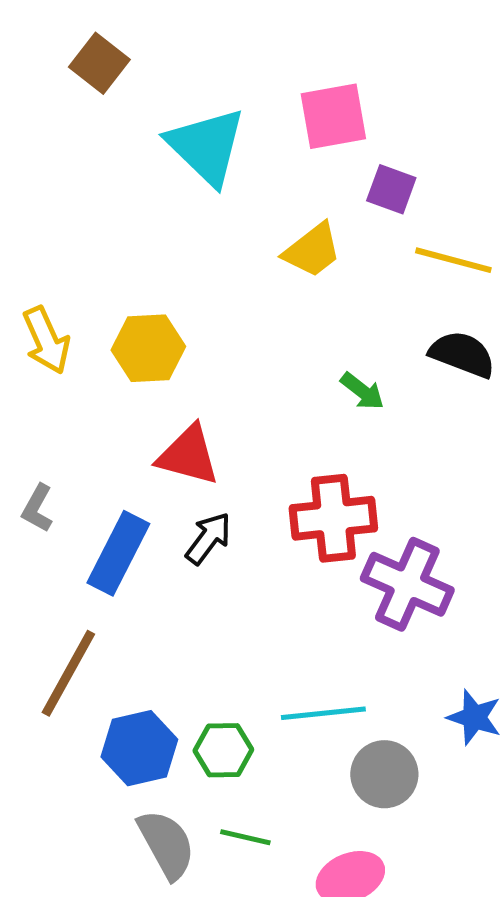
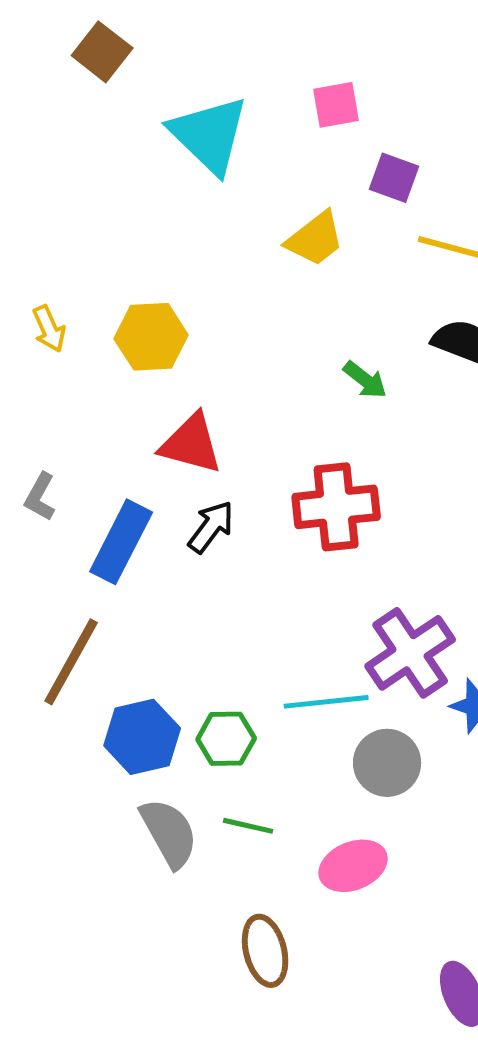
pink square: (333, 116) -> (336, 105), size x0.7
yellow arrow: (46, 340) -> (49, 329), size x0.7
purple cross: (407, 584) -> (410, 653), moved, turned 32

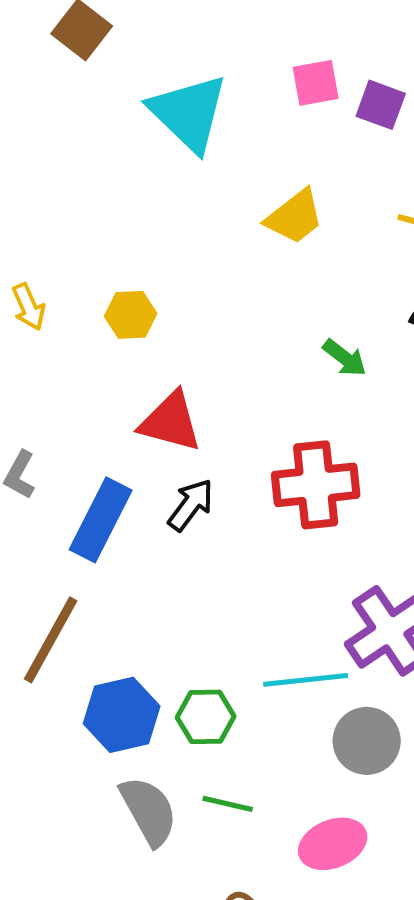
purple square: (394, 178) -> (381, 105), moved
yellow hexagon: (151, 337) -> (131, 315), size x0.7

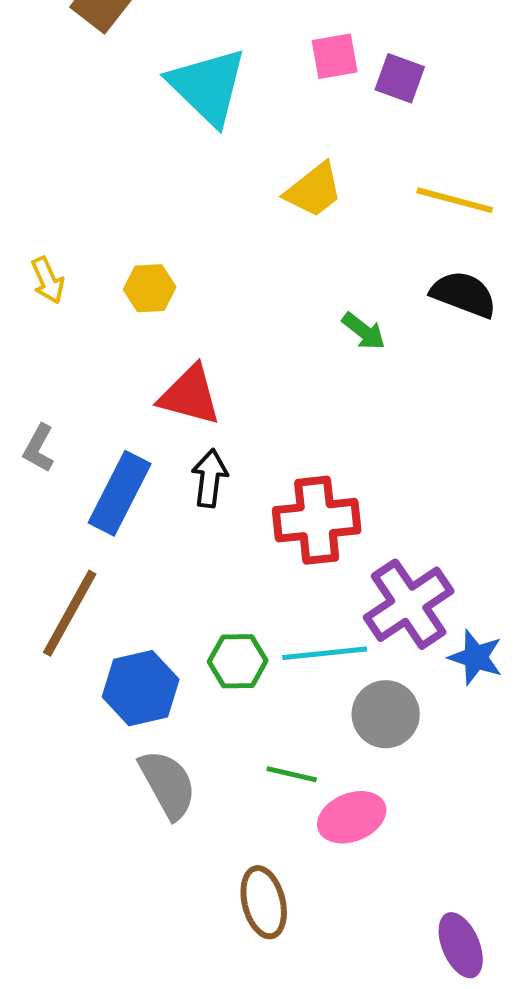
red cross: (316, 485) -> (317, 520), moved
black arrow: (191, 505) -> (210, 478), turned -30
green hexagon: (206, 717) -> (238, 661), moved
green line: (228, 804) -> (292, 774), moved

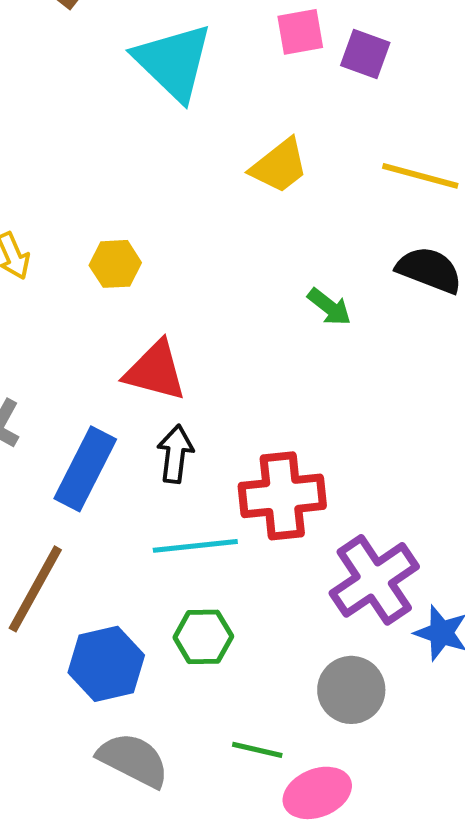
cyan line: (325, 653) -> (195, 546), moved
gray semicircle: (168, 784) -> (133, 760), turned -34

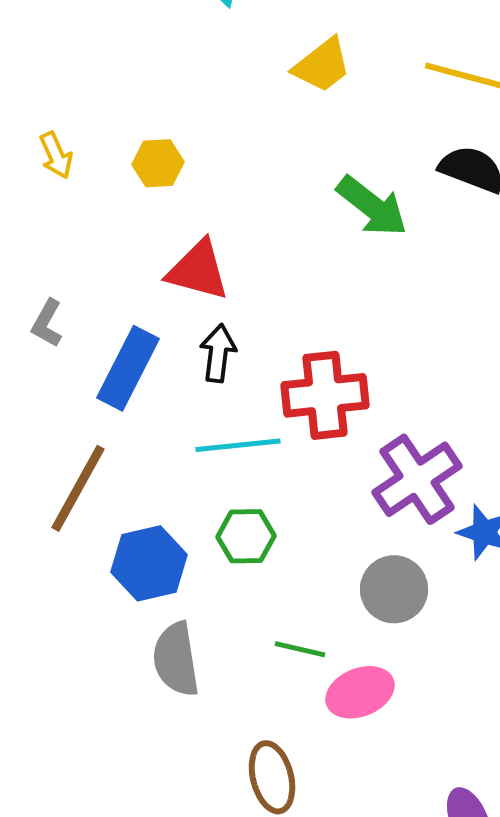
green arrow: (329, 307) -> (372, 206), size x1.6
gray semicircle: (133, 760) -> (176, 659), turned -126

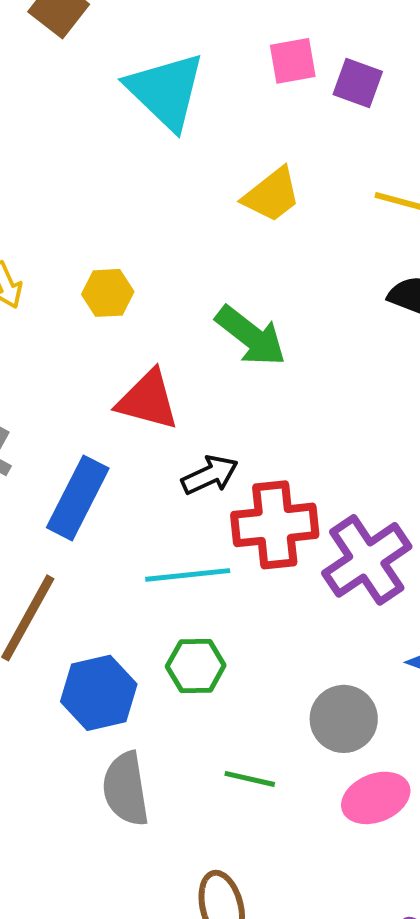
green arrow: (372, 206) -> (251, 336), moved
black arrow: (218, 353) -> (210, 475), moved, turned 58
purple cross: (417, 479) -> (367, 560), moved
pink ellipse: (360, 692) -> (376, 798), moved

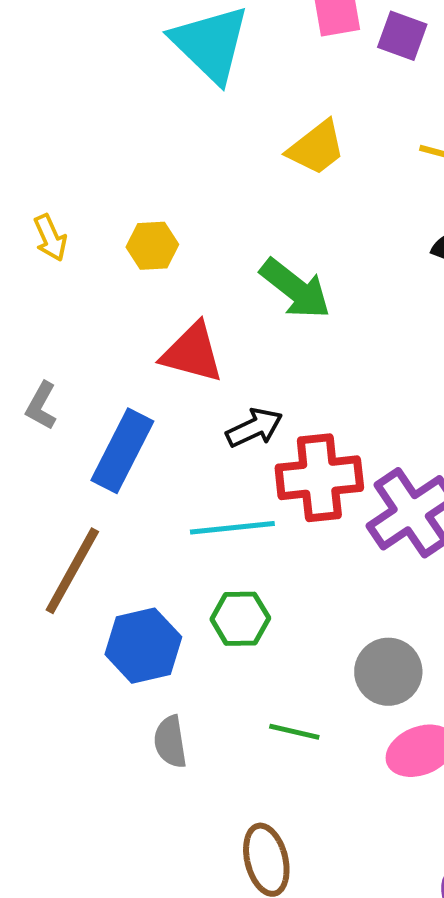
gray semicircle: (126, 789) -> (170, 742), size x0.7

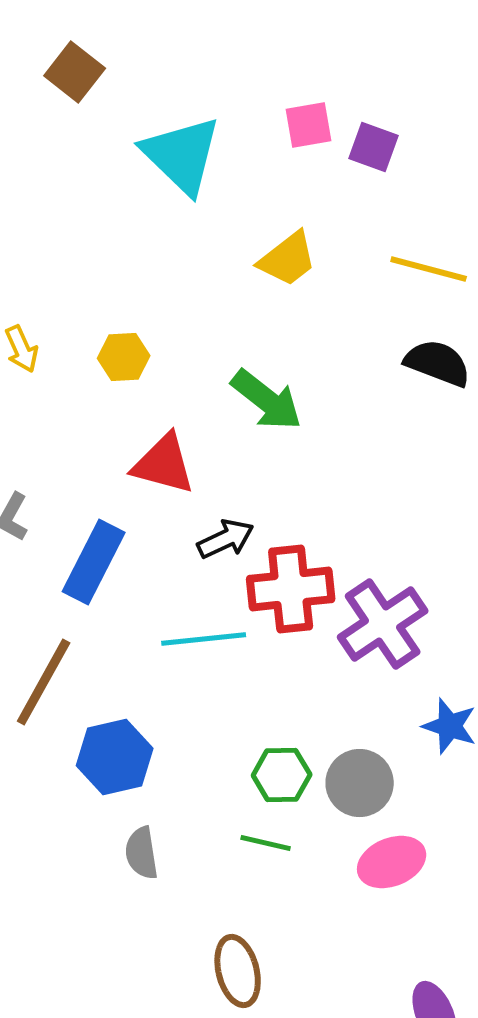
green hexagon: (240, 619) -> (282, 775), moved

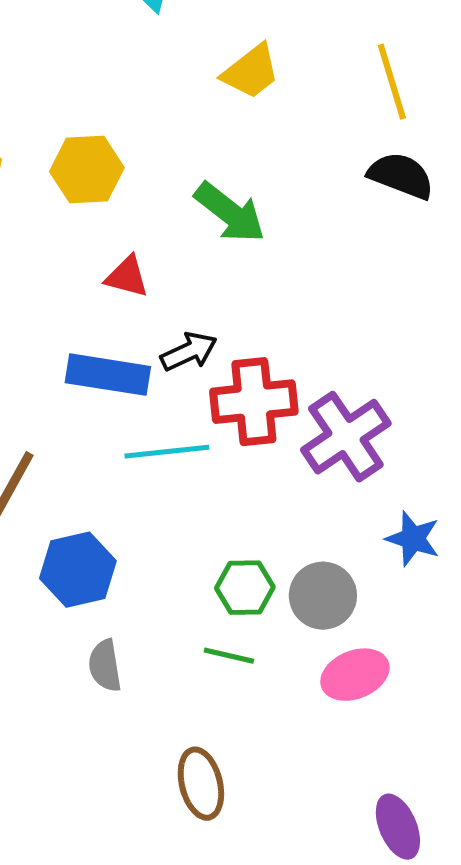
yellow line: (429, 269) -> (392, 82), turned 58
yellow hexagon: (124, 357) -> (87, 170), size x1.4
red triangle: (164, 464) -> (127, 277), size x0.7
blue rectangle: (94, 562) -> (108, 375), moved, turned 72

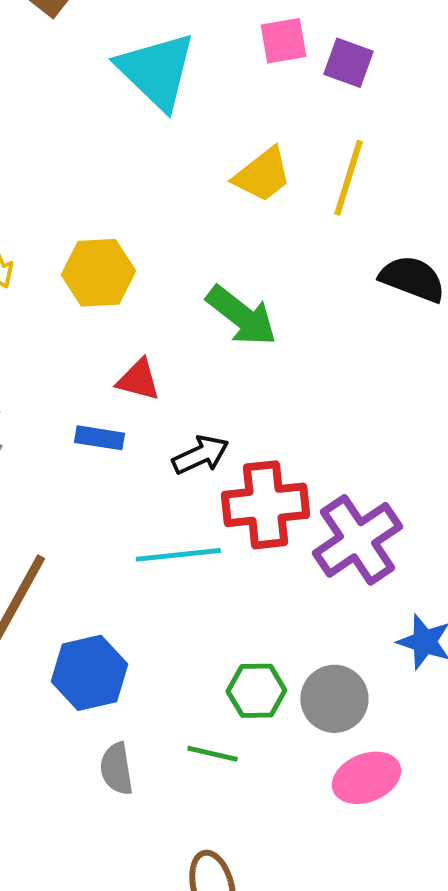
yellow line: (392, 82) -> (348, 178), moved, turned 34
blue rectangle: (108, 375) -> (99, 438), moved, size x0.6
green line: (229, 656) -> (212, 754), moved

